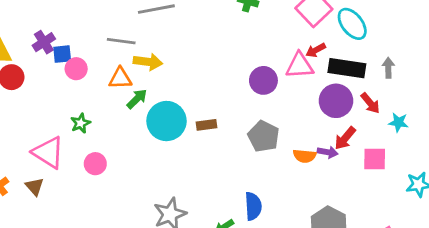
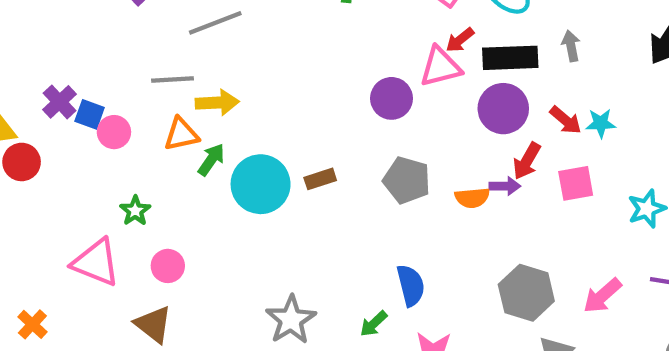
blue square: (62, 54) -> (90, 114), turned 36
red arrow: (370, 103) -> (566, 120), moved
brown triangle: (35, 187) -> (153, 324), moved, size x1.4

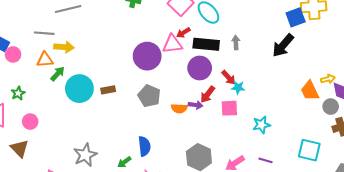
purple circle: (392, 98) -> (147, 56), size x1.4
cyan star: (601, 123) -> (238, 87), moved

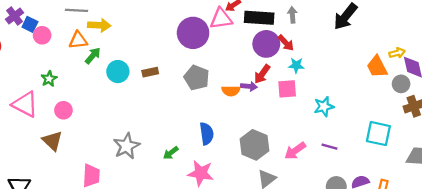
purple circle: (200, 68) -> (266, 44), moved
red arrow: (229, 77) -> (286, 43), moved
cyan circle: (79, 89) -> (118, 72), size x0.7
blue semicircle: (144, 146) -> (207, 134), moved

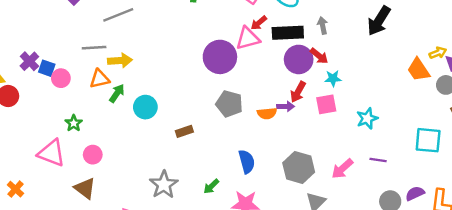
brown rectangle: (150, 72) -> (184, 131), moved

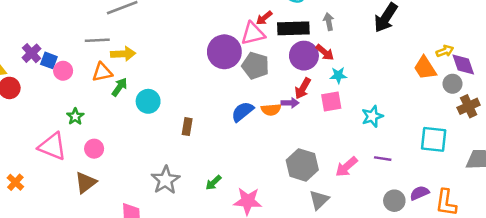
gray pentagon: (229, 104) -> (255, 66), moved
brown rectangle: (184, 131) -> (187, 127), turned -63
blue semicircle: (247, 162) -> (242, 112), moved, turned -115
brown triangle: (85, 188) -> (86, 183), turned 45

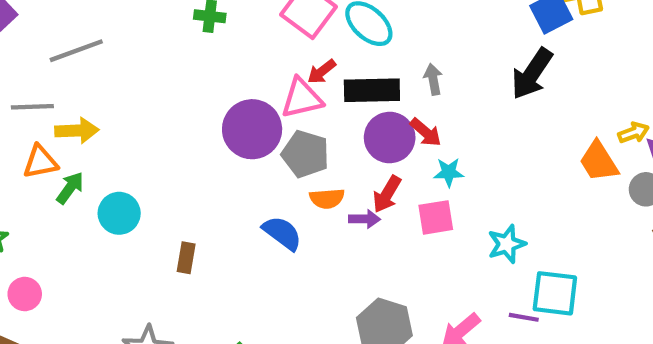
orange semicircle: (271, 110) -> (327, 198), moved
blue semicircle: (242, 112) -> (282, 233), turned 75
cyan square: (434, 139) -> (555, 293), moved

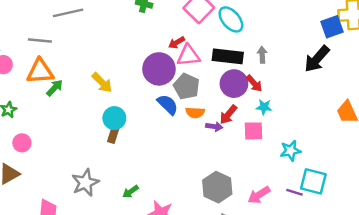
red arrow: (322, 72) -> (177, 43), moved
yellow arrow: (77, 131) -> (102, 83), moved, turned 40
orange triangle: (40, 162) -> (40, 71), size x1.4
cyan circle: (119, 213) -> (114, 118), moved
blue semicircle: (282, 233) -> (168, 104), moved

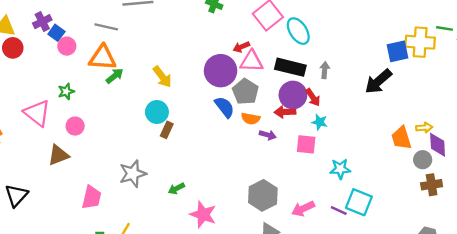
red arrow: (228, 115) -> (285, 112), moved, turned 42
cyan circle: (114, 118) -> (157, 112), moved

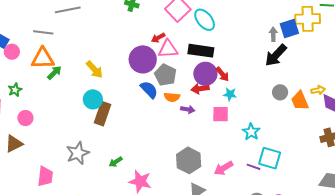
gray arrow: (325, 70) -> (273, 34), moved
brown rectangle: (167, 130) -> (103, 114), size x1.6
gray circle: (423, 160) -> (280, 92), moved
cyan star: (340, 169) -> (251, 132), turned -30

